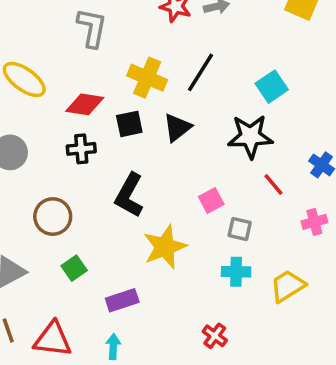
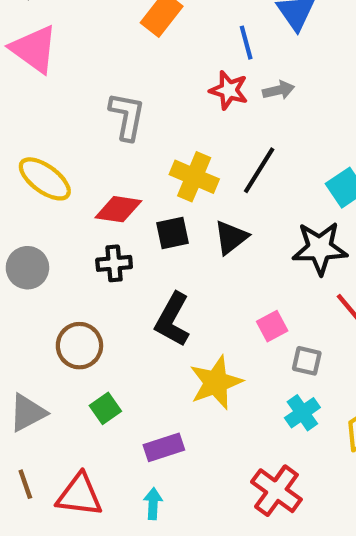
cyan cross: (236, 272) -> (302, 413), turned -36
red cross: (215, 336) -> (276, 491), size x1.6

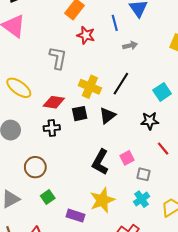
red star: (229, 90) -> (86, 35), moved
black star: (320, 248) -> (150, 121), size x0.7
black L-shape: (173, 320) -> (100, 162), moved
yellow star: (216, 382) -> (102, 200), moved
purple rectangle: (164, 447) -> (75, 216), turned 36

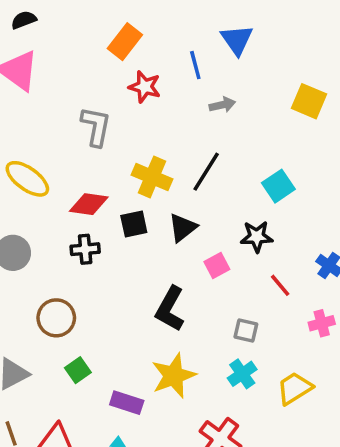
pink square: (127, 158) -> (217, 265), moved

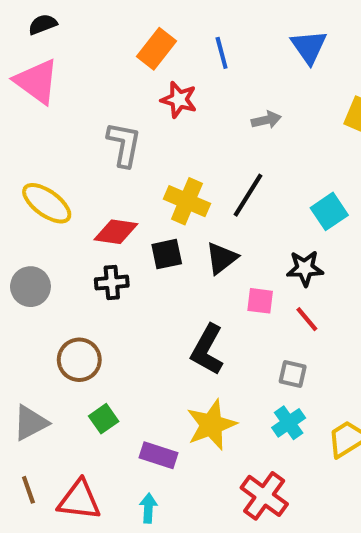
blue triangle: (237, 40) -> (309, 47), moved
blue line: (195, 65) -> (222, 53), moved
pink square: (217, 265) -> (260, 301), turned 35
red line: (280, 285) -> (307, 319), moved

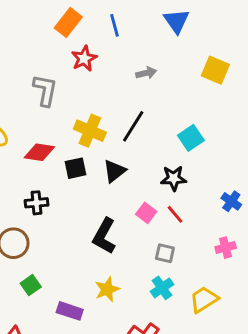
red star: (179, 100) -> (84, 59), turned 30
black cross: (112, 283) -> (37, 203), moved
pink square: (260, 301) -> (146, 213), moved, turned 30
yellow star: (211, 425) -> (107, 289), size x0.7

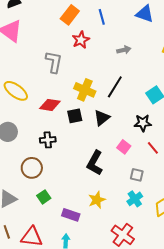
blue triangle: (176, 21) -> (145, 14), turned -36
red line: (175, 214) -> (153, 148), moved

